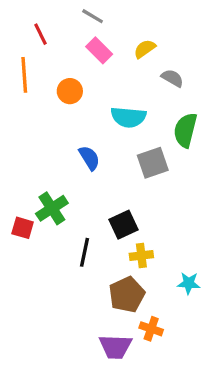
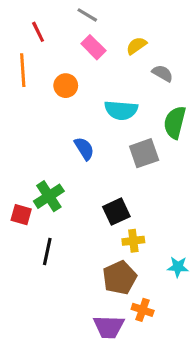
black line: (84, 252) -> (47, 251), moved

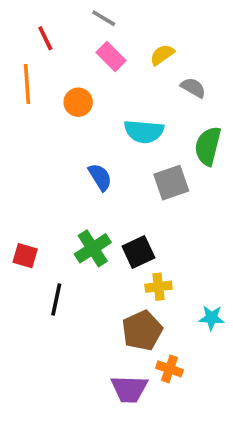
green cross: (49, 196) -> (93, 248), moved

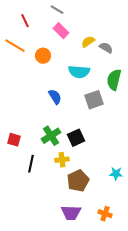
yellow semicircle: (162, 55) -> (88, 42), moved
orange line: (27, 84) -> (15, 46), turned -55
yellow cross: (159, 287) -> (62, 160), moved
orange cross: (169, 369) -> (105, 214), moved

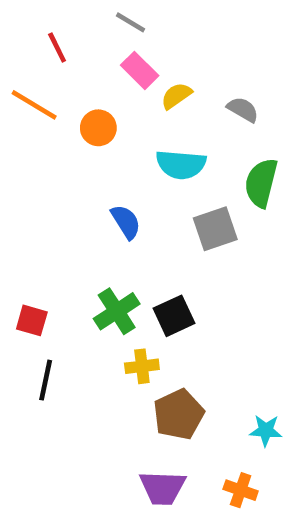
yellow semicircle: (88, 42) -> (176, 96), moved
black line: (31, 164) -> (46, 380), moved
cyan star: (116, 174) -> (266, 430), moved

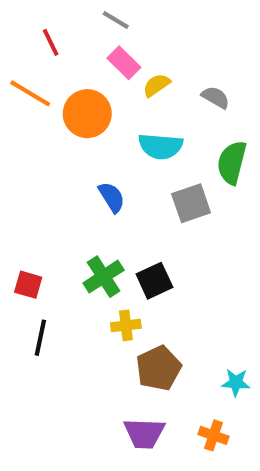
orange circle: (98, 128) -> (87, 114), size x1.5

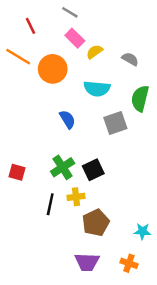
black line: (40, 338) -> (50, 204), moved

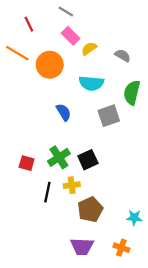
red square: (17, 172) -> (27, 163), moved

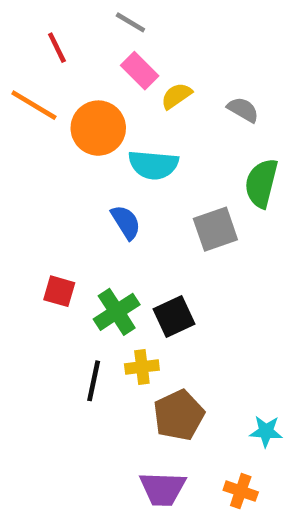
cyan semicircle: (91, 83) -> (153, 165), moved
red square: (27, 163) -> (59, 291), moved

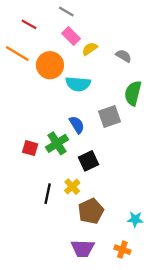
red line: (57, 48) -> (29, 24), turned -35
blue semicircle: (126, 222) -> (77, 125), moved
green cross: (117, 312) -> (57, 143), moved
yellow cross: (142, 367) -> (72, 187), turned -35

